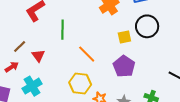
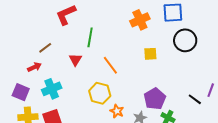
black circle: (147, 26) -> (185, 40), moved
red triangle: (38, 56) -> (75, 60), moved
purple pentagon: (124, 66) -> (155, 99), moved

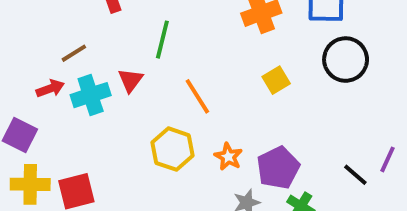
yellow square: (150, 54) -> (276, 80), turned -32
cyan cross: (52, 89) -> (91, 95), moved
orange star: (117, 111) -> (228, 157), moved

